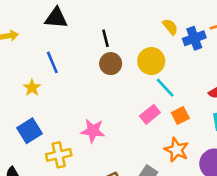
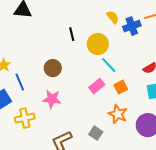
black line: (106, 38) -> (72, 34), moved
blue line: (52, 62) -> (20, 82), moved
brown circle: (111, 64) -> (53, 68), moved

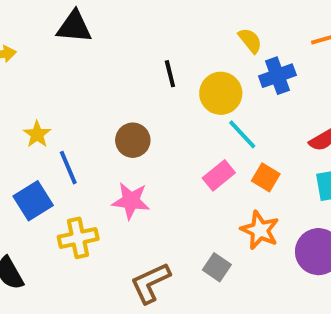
blue cross: (132, 26) -> (277, 76), moved
orange square: (121, 87) -> (266, 177), turned -32

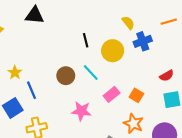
cyan line: (242, 134) -> (91, 73), moved
pink star: (131, 201) -> (81, 111), moved

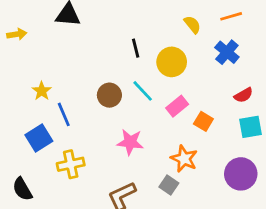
orange line: (169, 22) -> (231, 16), moved
blue cross: (143, 41) -> (227, 52), moved, turned -30
pink rectangle: (112, 94) -> (177, 106), moved
orange star: (133, 124) -> (184, 159), moved

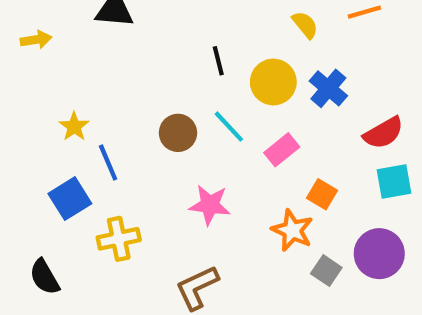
blue cross: (227, 52) -> (328, 88), moved
red semicircle: (244, 95) -> (383, 133), size x1.4
orange square: (203, 121) -> (322, 194), moved
gray square: (169, 185) -> (326, 271), moved

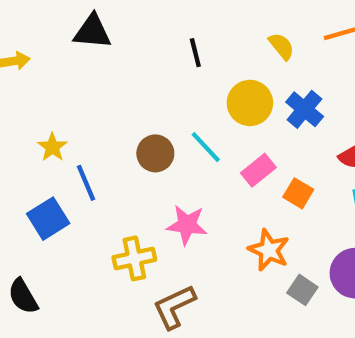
black line: (218, 61) -> (195, 53), moved
orange square: (322, 194) -> (298, 193), moved
yellow cross: (119, 239) -> (134, 258), moved

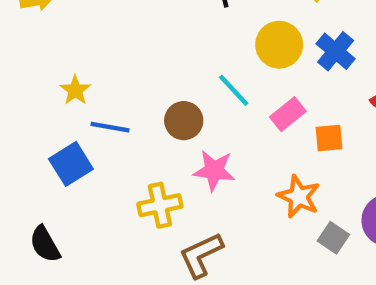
brown circle: (155, 153) -> (184, 121), moved
blue line: (86, 183) -> (110, 127), turned -57
orange square: (298, 193) -> (329, 138), turned -36

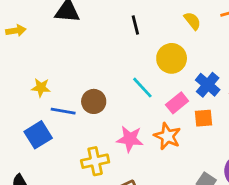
blue cross: (336, 51) -> (208, 85), moved
yellow star: (75, 90) -> (41, 88), turned -30
brown circle: (184, 121) -> (94, 101), moved
orange star: (299, 197) -> (167, 136), moved

